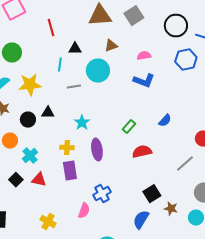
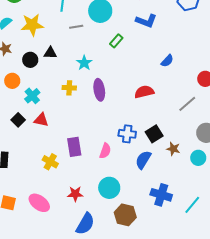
green rectangle: (129, 127) -> (116, 41), moved
purple rectangle: (70, 171) -> (74, 147), moved
blue cross: (102, 194) -> (127, 134), moved, turned 36
pink semicircle: (84, 211) -> (105, 151), moved

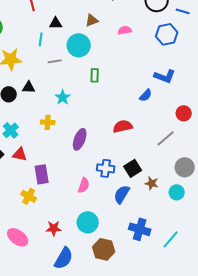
blue L-shape: (146, 21) -> (165, 76), moved
green rectangle: (116, 41) -> (95, 75), turned -40
purple ellipse: (99, 90) -> (80, 139), moved, turned 30
purple rectangle: (74, 147) -> (42, 174), moved

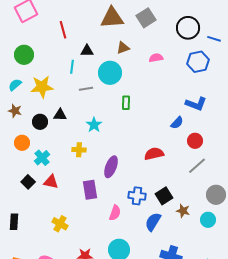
red circle: (184, 113) -> (195, 141), moved
purple rectangle: (42, 174) -> (90, 190), moved

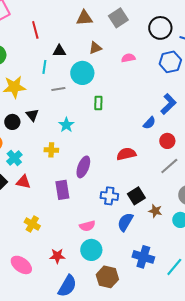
brown triangle: (112, 18) -> (84, 18), size x0.7
blue L-shape: (196, 104) -> (168, 104), turned -65
black triangle: (60, 115) -> (32, 115), turned 48
pink semicircle: (115, 213) -> (87, 226), moved, turned 56

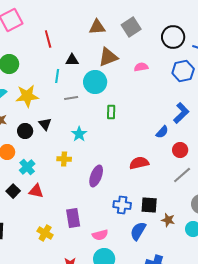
brown triangle: (95, 48) -> (108, 57), size x1.5
purple rectangle: (62, 190) -> (73, 218), moved
black square: (136, 196) -> (149, 205), turned 36

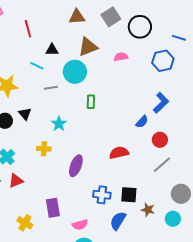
black circle: (173, 37) -> (140, 27), moved
cyan line: (57, 76) -> (37, 66), turned -72
red triangle: (36, 191) -> (16, 181), turned -35

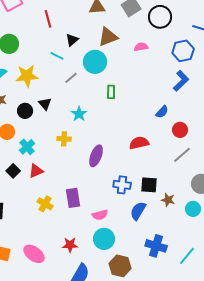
black triangle: (52, 50) -> (72, 40), turned -40
gray line: (51, 88) -> (71, 78), turned -32
blue L-shape: (161, 103) -> (181, 81), moved
yellow cross: (25, 223) -> (45, 204), moved

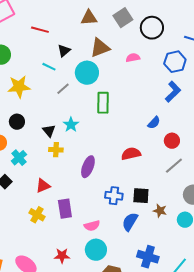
red line: (48, 19) -> (40, 30), turned -60
green rectangle: (111, 92) -> (103, 103), size x1.5
black triangle: (45, 104) -> (49, 131), moved
red triangle: (36, 171) -> (43, 186), moved

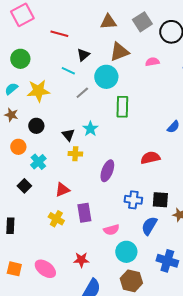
cyan circle: (96, 250) -> (126, 252), moved

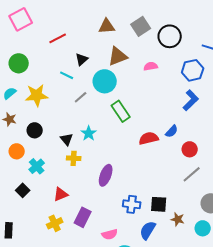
red line: (59, 34) -> (58, 38), turned -42
green rectangle: (122, 107) -> (121, 111), turned -35
red semicircle: (150, 158) -> (149, 138), moved
purple rectangle: (84, 213) -> (83, 217), turned 36
yellow cross: (56, 219) -> (55, 223), turned 35

